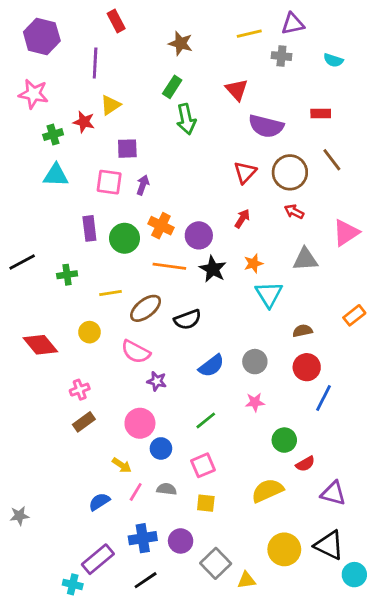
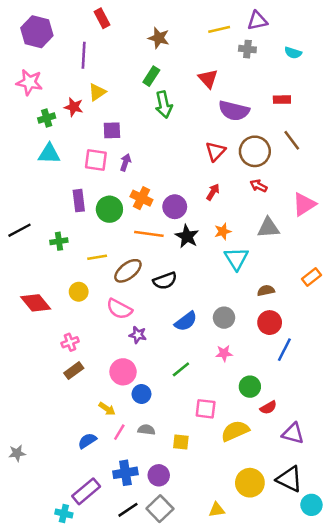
pink square: (203, 465) -> (206, 409), moved, turned 30
gray square: (216, 563) -> (160, 509), moved

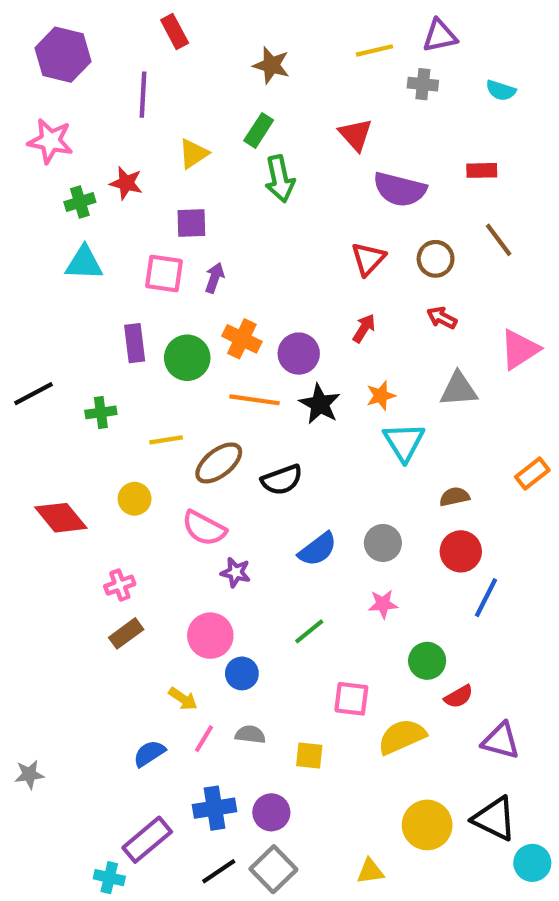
yellow triangle: (97, 92) -> (193, 154), moved
brown circle: (255, 151) -> (436, 259), size x0.7

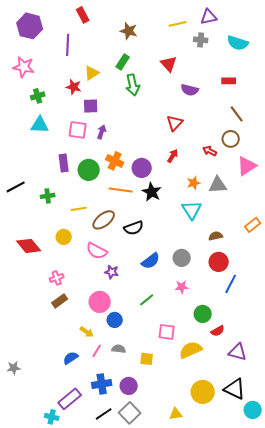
cyan semicircle: (501, 90) -> (238, 43), size x1.5
red star: (126, 183) -> (74, 87), moved
purple semicircle: (400, 189) -> (190, 90), size x0.7
brown circle: (436, 259) -> (231, 139), moved
orange star: (381, 396) -> (194, 183), moved

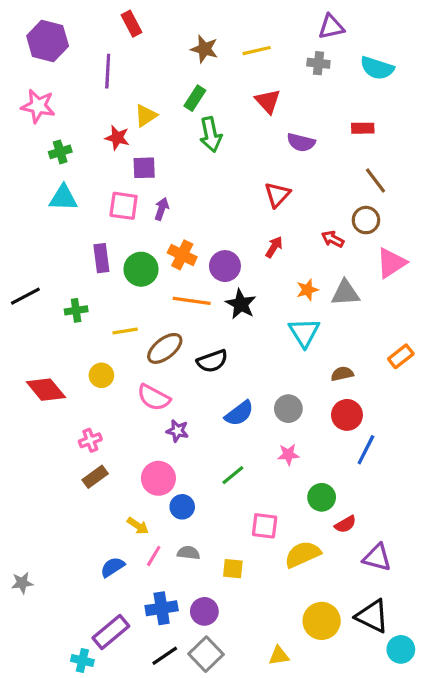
yellow line: (178, 24) -> (257, 51), moved

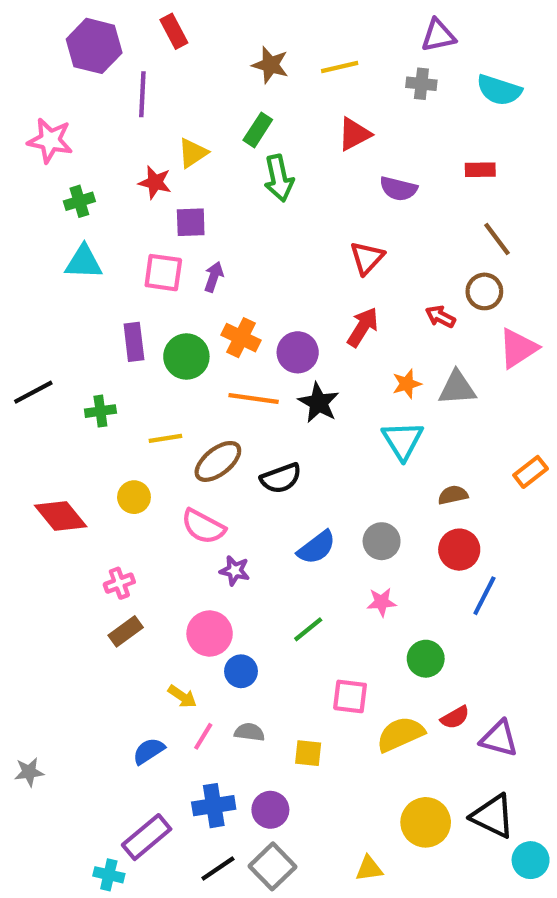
purple hexagon: (48, 41) -> (94, 46), moved
red triangle: (268, 101) -> (354, 134), turned 44
red arrow: (274, 247) -> (363, 327), size x1.4
red semicircle: (345, 524) -> (455, 717), moved

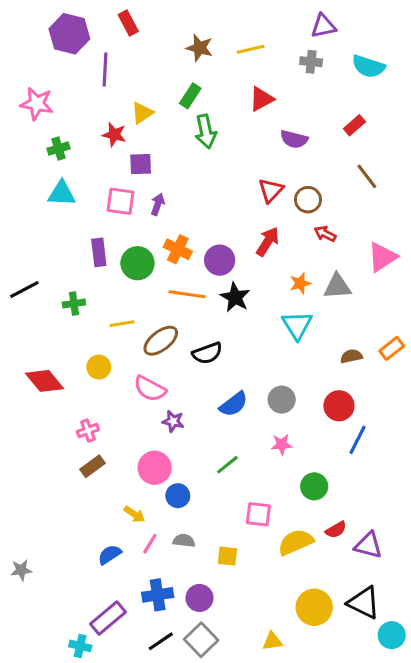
red rectangle: (480, 170) -> (354, 125), turned -40
brown circle: (484, 291) -> (308, 200), moved
brown semicircle: (453, 495) -> (351, 356), moved

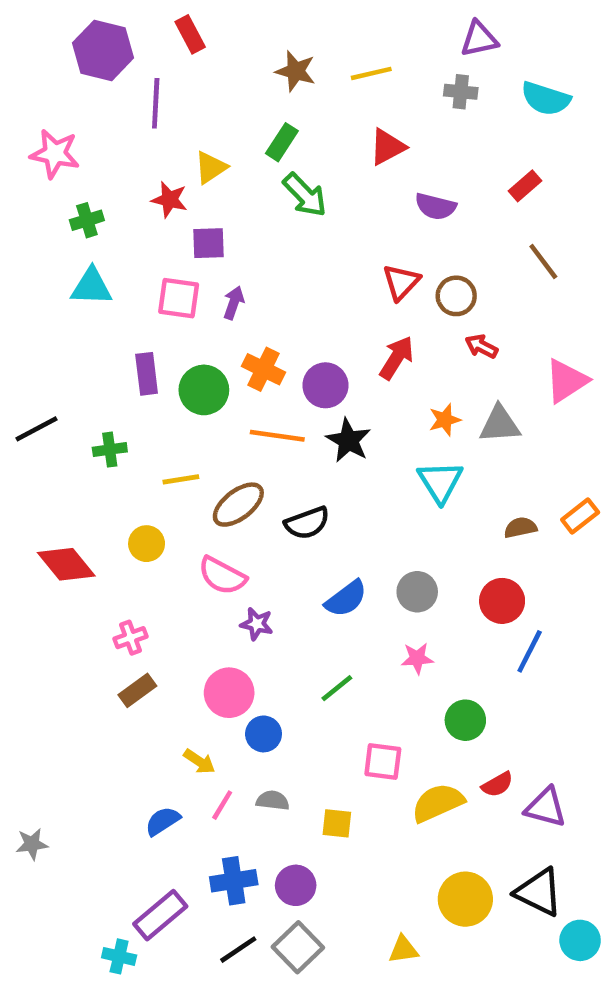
green arrow: (206, 131) -> (305, 195), turned -32

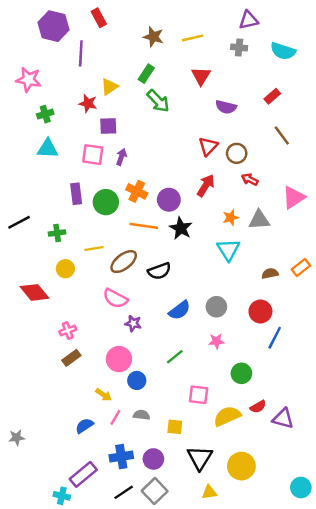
red triangle: (387, 147) -> (201, 76), turned -30
yellow circle: (147, 544) -> (65, 269), moved
black triangle: (539, 892) -> (200, 458), moved, turned 36

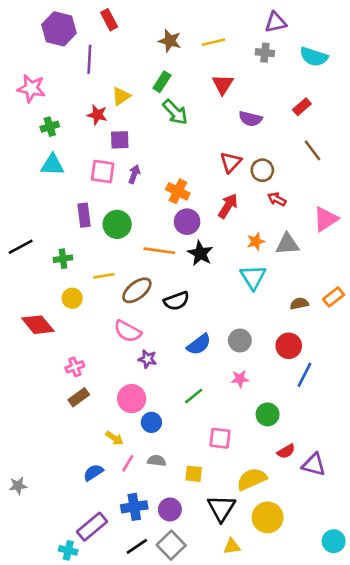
orange cross: (137, 191) -> (178, 191), moved
yellow semicircle: (227, 416) -> (252, 479), moved

